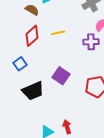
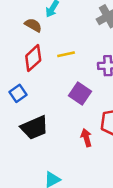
purple square: (61, 76) -> (80, 93), moved
red arrow: (67, 127) -> (86, 138), moved

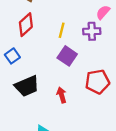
yellow line: (66, 54) -> (62, 30), moved, turned -64
red arrow: (86, 138) -> (62, 95), moved

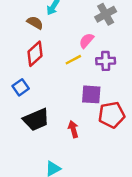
pink semicircle: (103, 12) -> (86, 41), moved
yellow line: (62, 30) -> (73, 60), turned 48
purple square: (67, 56) -> (91, 94), moved, turned -30

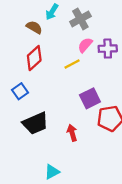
gray cross: (106, 14) -> (80, 19), moved
purple cross: (106, 61) -> (108, 49), moved
purple square: (91, 94) -> (90, 98), turned -30

